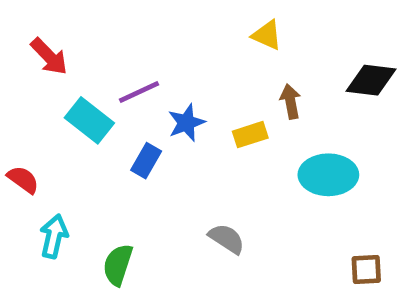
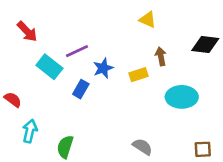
gray semicircle: (227, 239) -> (142, 147), moved

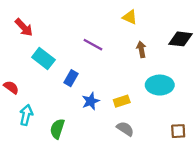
purple line: (77, 51) -> (93, 45), moved, turned 54
blue star: (103, 68) -> (91, 101), moved
yellow rectangle: (138, 75) -> (122, 101), moved

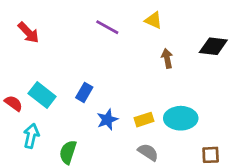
purple line: (93, 45) -> (107, 27), moved
cyan rectangle: (43, 59) -> (42, 95), moved
cyan ellipse: (160, 85) -> (181, 118), moved

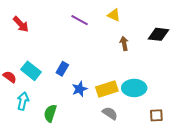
yellow rectangle: (144, 120) -> (107, 89), size x1.5

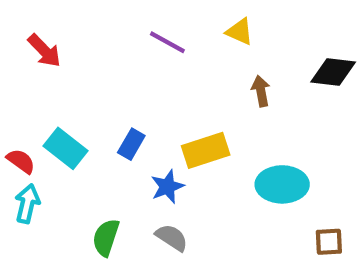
yellow rectangle: (107, 89) -> (206, 150), moved
cyan arrow: (23, 101) -> (27, 204), moved
gray semicircle: (110, 113) -> (172, 238), moved

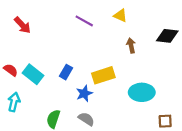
red semicircle: (21, 161) -> (11, 70), moved

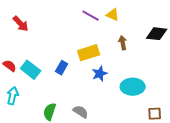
purple line: (84, 21) -> (91, 16), moved
yellow rectangle: (103, 75) -> (89, 53), moved
blue star: (84, 93) -> (100, 74), moved

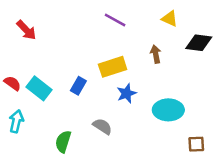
yellow triangle: (113, 15) -> (170, 19), moved
gray semicircle: (81, 112) -> (102, 126), moved

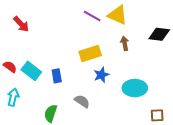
yellow triangle: (170, 19) -> (118, 15), moved, size x1.5
blue rectangle: (78, 86) -> (57, 76), moved, turned -40

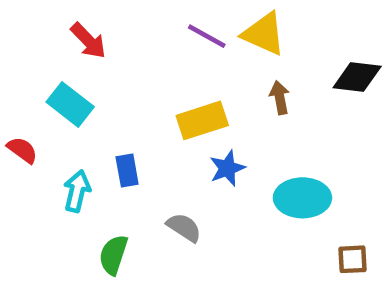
red arrow: (21, 24) -> (88, 41), moved
cyan rectangle: (31, 71) -> (70, 104), moved
cyan arrow: (13, 97) -> (77, 191), moved

